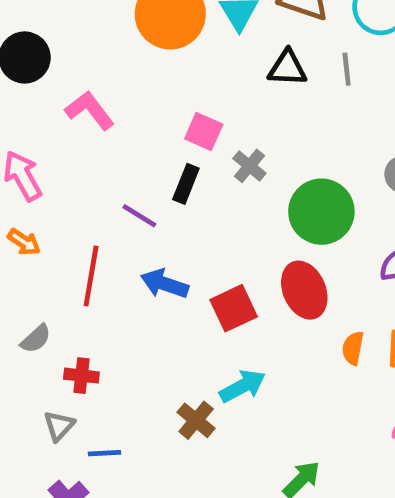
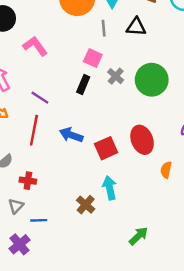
gray line: (347, 69) -> (104, 28), moved
green circle: (321, 212) -> (152, 80), moved
purple line: (139, 216) -> (40, 98), moved
cyan arrow: (243, 386) -> (110, 188), turned -75

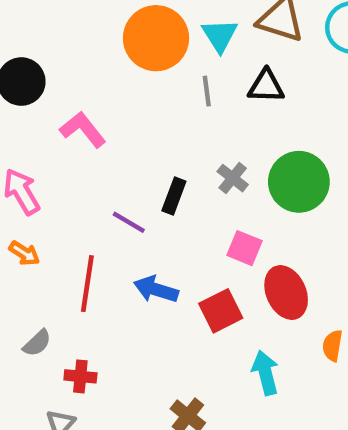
pink square: (93, 58) -> (244, 248), moved
purple line: (40, 98) -> (129, 222), moved
cyan arrow: (110, 188) -> (265, 373), moved

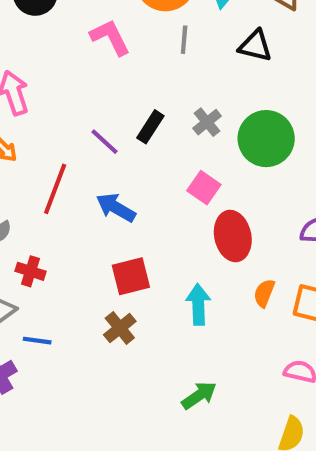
gray line: (207, 91) -> (184, 40), moved
pink L-shape: (83, 130) -> (110, 37), moved
red square: (221, 311) -> (131, 276), moved

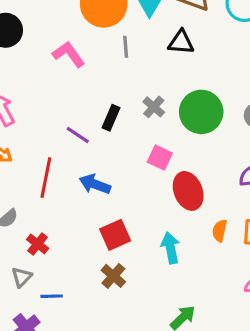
red cross: (31, 271) -> (38, 244), turned 30

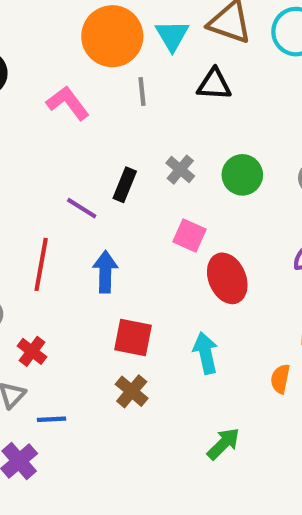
green circle: (201, 112) -> (242, 175), size x0.7
blue arrow: (95, 184) -> (105, 272), turned 72
orange semicircle: (220, 231) -> (280, 379), moved
red square: (115, 235) -> (133, 338), turned 36

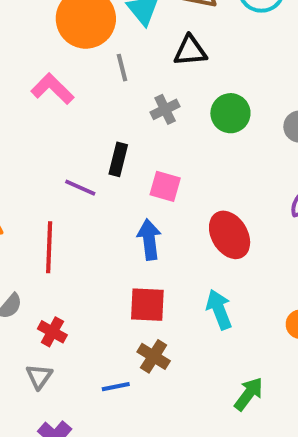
gray cross: (180, 170) -> (165, 109), moved, turned 32
green circle: (242, 175) -> (230, 113), moved
pink square: (189, 236) -> (165, 186), moved
blue arrow: (105, 272) -> (149, 240), moved
blue line: (52, 419) -> (116, 387), moved

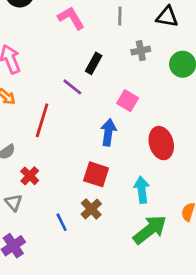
black rectangle: (118, 159) -> (94, 63), moved
gray triangle: (39, 376) -> (14, 203), turned -30
blue line: (116, 387) -> (62, 222), turned 60
green arrow: (249, 394) -> (150, 230), moved, size x1.5

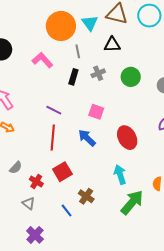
black rectangle: (94, 63) -> (73, 77), moved
red line: (42, 120) -> (53, 137), moved
blue arrow: (108, 132) -> (87, 138), turned -42
red square: (96, 174) -> (62, 172), moved, turned -36

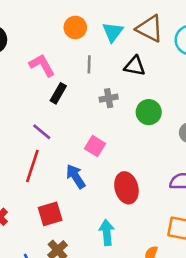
orange circle: (61, 26) -> (75, 27), size x0.6
black rectangle: (73, 77) -> (58, 93), moved
red square: (62, 172) -> (50, 214), moved

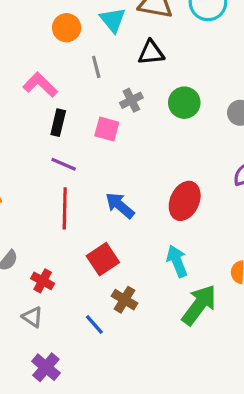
black rectangle: (58, 93) -> (58, 123), moved
pink square: (95, 146) -> (107, 129), moved
red ellipse: (126, 188) -> (185, 201), turned 56

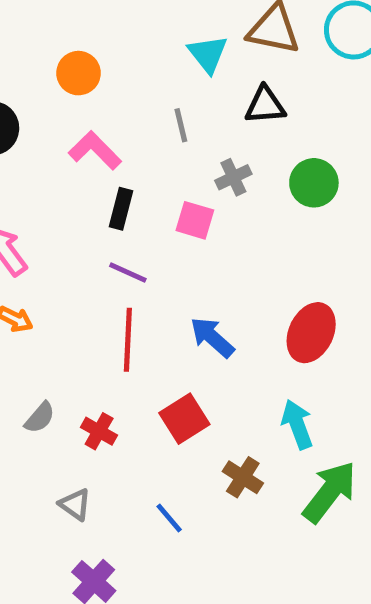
orange circle: (67, 28) -> (79, 73), moved
red cross: (43, 281) -> (99, 431), moved
brown cross: (125, 300) -> (243, 477), moved

